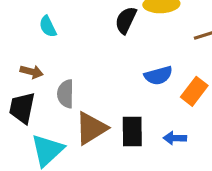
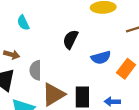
black semicircle: (126, 20) -> (70, 39), moved

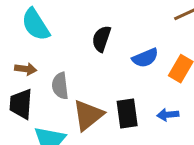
cyan semicircle: (23, 23) -> (36, 25), size x1.6

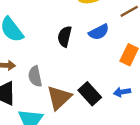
blue semicircle: (145, 58) -> (99, 32), moved
black rectangle: (127, 114) -> (90, 94), turned -30

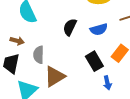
blue arrow: (122, 92) -> (107, 83), turned -104
black rectangle: (90, 94) -> (94, 61), moved

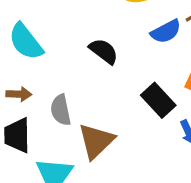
black semicircle: (70, 27) -> (104, 51), turned 114
blue semicircle: (99, 29) -> (166, 32), moved

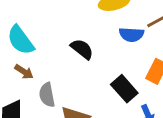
blue semicircle: (166, 32) -> (131, 35), turned 30
brown arrow: (19, 94) -> (24, 72), moved, turned 30

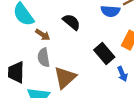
brown arrow: (24, 72) -> (43, 35), moved

